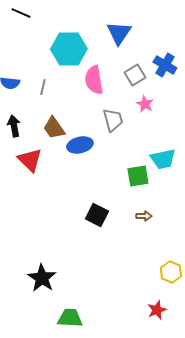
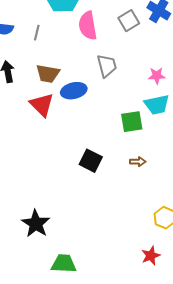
pink star: (145, 104) -> (157, 76), moved, turned -30
brown trapezoid: (54, 128) -> (48, 74), turned -45
red triangle: (30, 160) -> (42, 105), moved

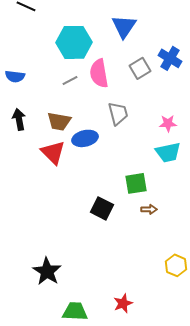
gray line: (37, 33) -> (70, 80), moved, turned 49
green square: (132, 122) -> (136, 183), moved
red star: (151, 256) -> (123, 303), moved

